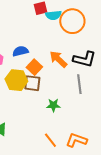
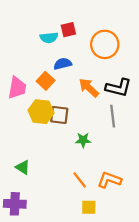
cyan semicircle: (53, 15) -> (49, 38), moved
blue semicircle: (20, 51) -> (63, 64), moved
orange square: (34, 67) -> (46, 81), moved

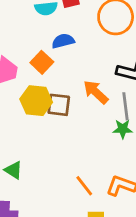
orange arrow: (89, 88) -> (96, 92), moved
green star: (83, 140) -> (123, 129), moved

